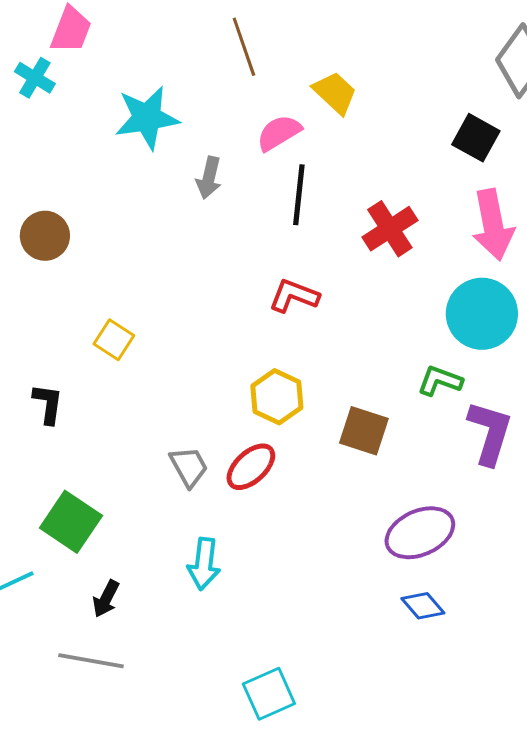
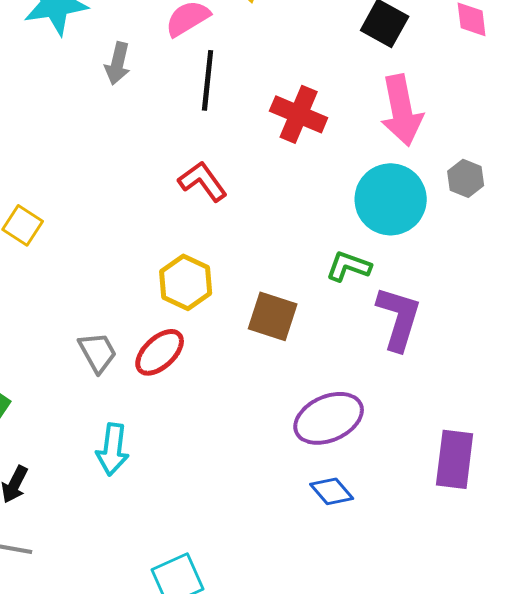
red cross: (390, 229) -> (299, 114), turned -34
red L-shape: (294, 296) -> (203, 181), turned 33

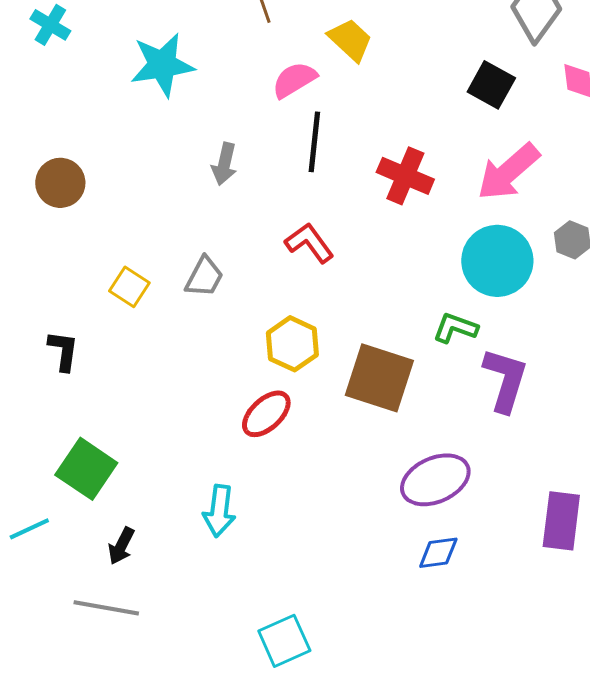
gray arrow: (118, 63) -> (224, 164), moved
pink arrow: (402, 110) -> (508, 172), turned 60
brown square: (273, 316) -> (379, 378), size x1.4
gray trapezoid: (98, 352) -> (204, 277), moved, turned 57
blue diamond: (332, 491) -> (438, 553), turned -57

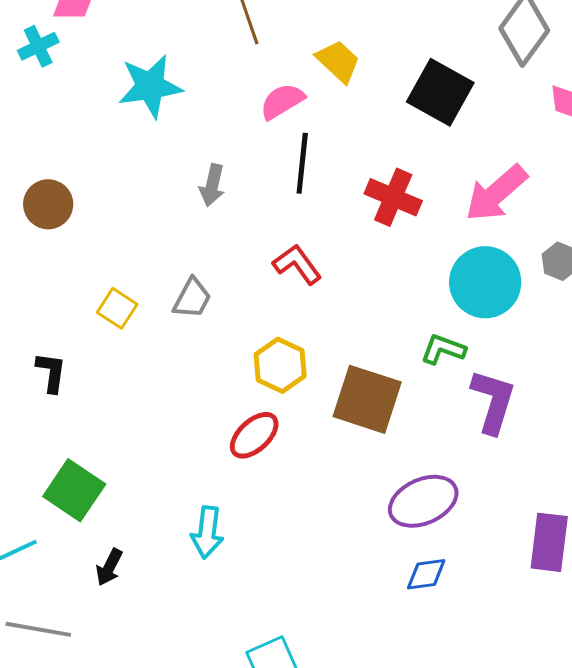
cyan cross: (50, 25) -> (38, 46), turned 33
black square: (491, 85) -> (440, 92), moved, size x1.4
gray line: (106, 608) -> (38, 629), moved

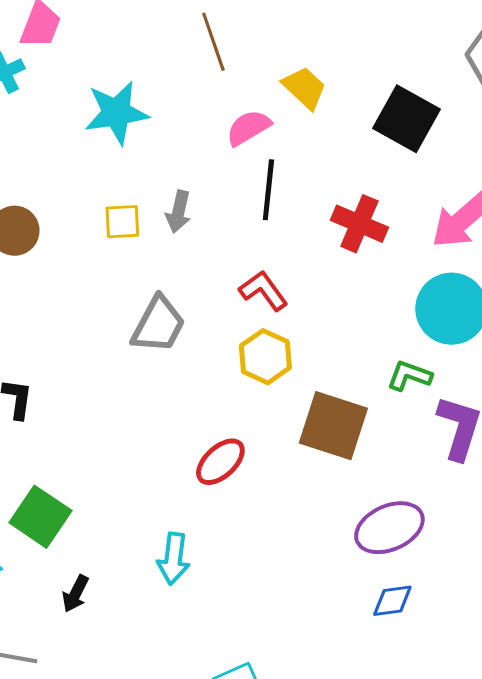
gray trapezoid: (192, 298) -> (158, 325), size x1.4
yellow square: (117, 308) -> (122, 222), moved, turned -36
yellow hexagon: (280, 365) -> (265, 357), moved

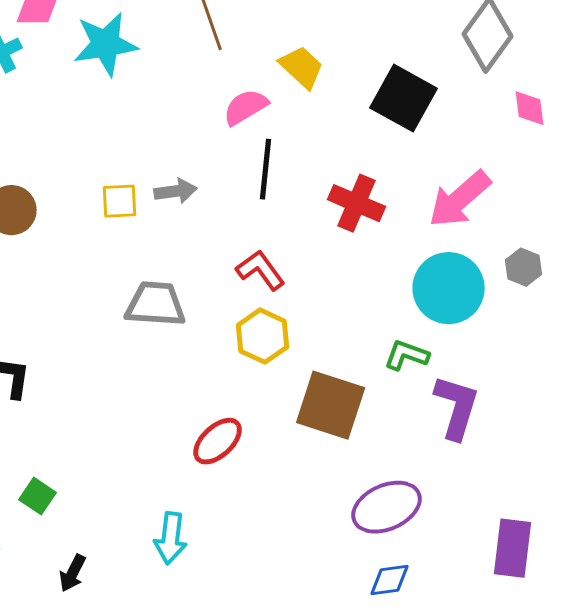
cyan star: (116, 113) -> (106, 44), moved
gray arrow: (178, 212) -> (176, 191), turned -111
gray trapezoid: (158, 325) -> (156, 304), turned -114
green square: (40, 517) -> (38, 496), size x0.6

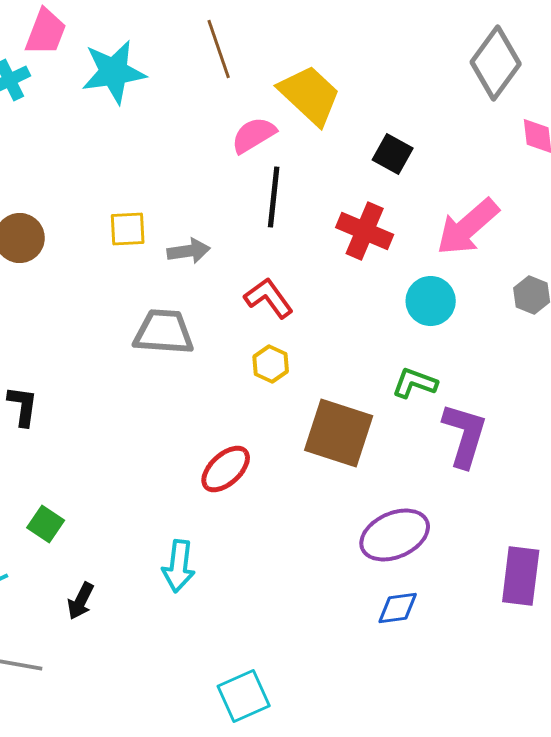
yellow trapezoid: (302, 67) -> (310, 95), size x1.4
black square: (404, 98) -> (393, 154), moved, size x0.6
gray arrow: (176, 191) -> (189, 251), moved
cyan circle: (449, 288) -> (431, 301), moved, size x0.7
yellow hexagon: (263, 336) -> (271, 364), size x0.7

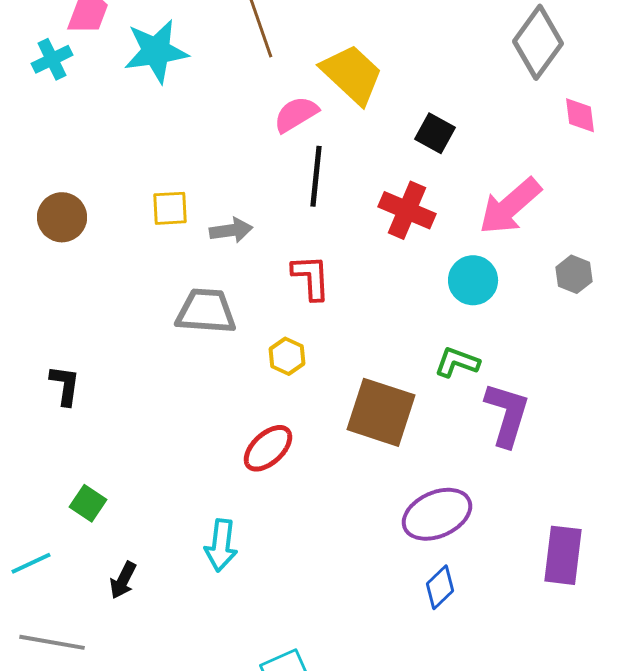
red L-shape: (269, 298) -> (311, 277), turned 33
yellow hexagon: (271, 364) -> (287, 356), moved
blue diamond: (398, 608) -> (440, 587), turned -36

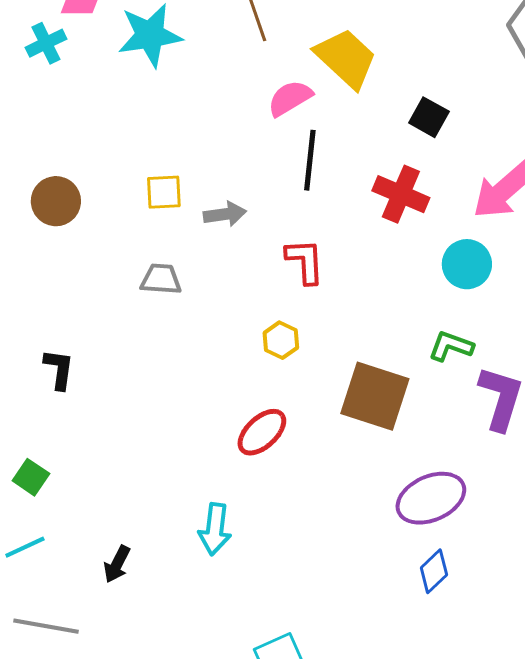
gray trapezoid: (206, 311) -> (161, 279), moved, size x0.7
green square: (88, 503) -> (31, 477), moved

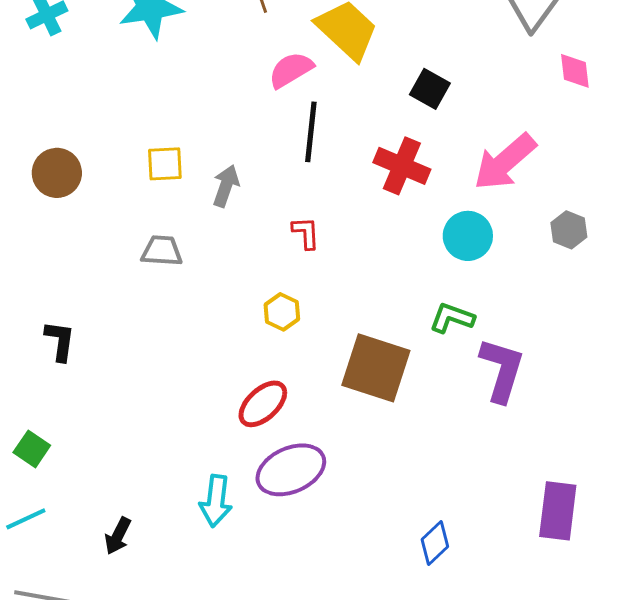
gray arrow: (225, 214) -> (226, 186), turned -63
red L-shape: (305, 261) -> (306, 233), size x0.7
purple ellipse: (431, 498) -> (291, 470), moved

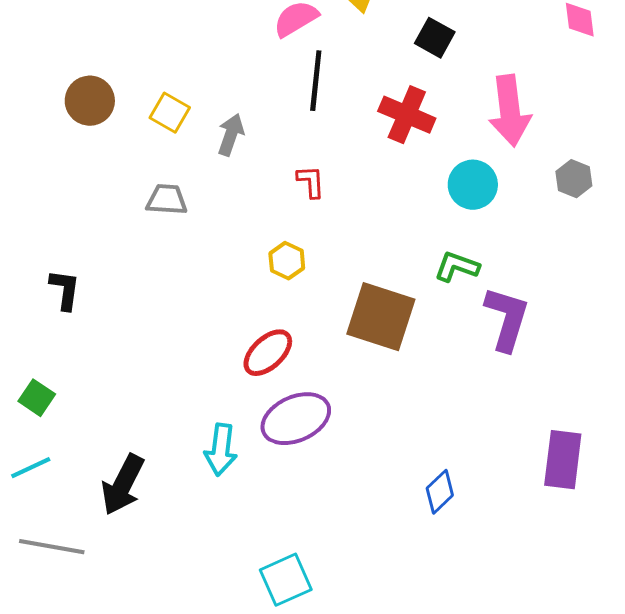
pink arrow: (505, 162) -> (510, 111), turned -56
yellow square: (165, 164) -> (170, 113), turned 33
brown circle: (57, 173) -> (90, 101), moved
black arrow: (118, 536) -> (123, 485), size x1.6

